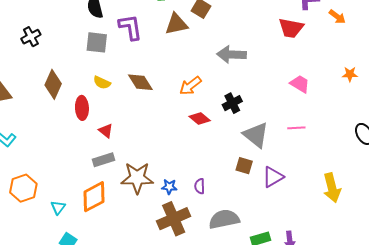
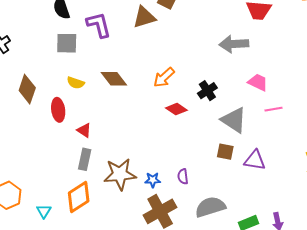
gray arrow: (231, 54) -> (234, 44), moved
pink trapezoid: (300, 84) -> (258, 82), moved
gray rectangle: (104, 160) -> (85, 159), turned -55
purple triangle: (273, 177) -> (255, 160), turned 45

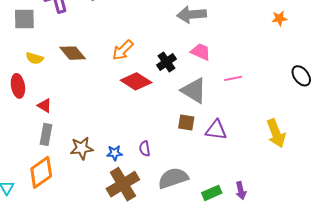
pink trapezoid: (258, 82) -> (201, 52), moved
red diamond: (176, 109) -> (136, 81), size x1.4
brown star: (120, 174) -> (82, 148), size x0.7

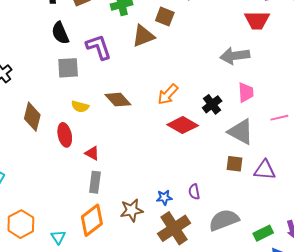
pink trapezoid: (201, 52) -> (246, 92), turned 65
brown star: (82, 148) -> (132, 210), moved

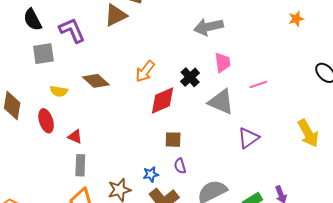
red diamond: (183, 125) -> (163, 100), turned -48
brown square: (234, 164) -> (173, 140), moved
purple triangle: (265, 170) -> (248, 138), turned -35

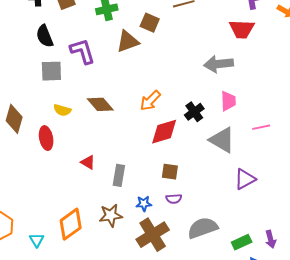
red triangle: (75, 137) -> (88, 162), moved
gray rectangle: (80, 165) -> (119, 175), moved
purple semicircle: (180, 166) -> (174, 199), turned -84

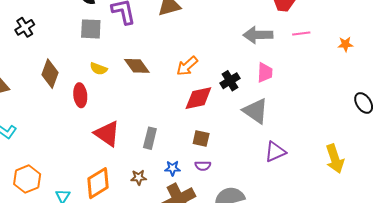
pink line: (261, 127) -> (301, 34), moved
red triangle: (88, 162) -> (107, 134), moved, size x1.8
brown star: (111, 215) -> (139, 177), size x0.7

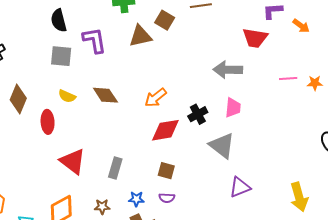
pink line: (301, 34) -> (288, 79), moved

